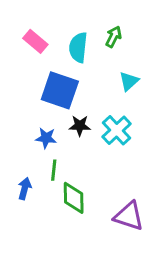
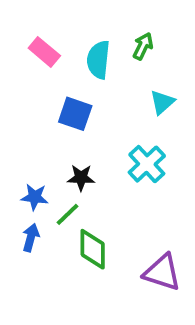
blue square: (60, 90) -> (75, 114), size x0.7
black star: (80, 126) -> (81, 178), moved
blue star: (46, 138) -> (35, 197), moved
green line: (54, 170) -> (67, 214), turned 40

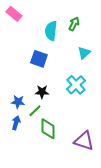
pink rectangle: (44, 52) -> (14, 14), moved

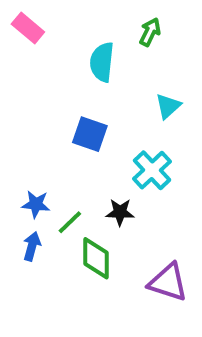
green arrow: (74, 24) -> (150, 32), moved
blue square: (39, 59) -> (90, 134), moved
black star: (42, 92) -> (120, 212), moved

